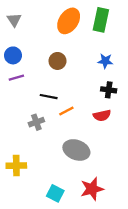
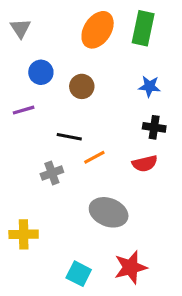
blue circle: (13, 55) -> (41, 72), moved

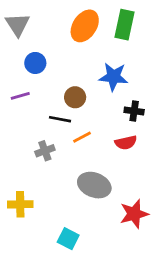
gray triangle: (20, 28) -> (17, 25), size x1.4
brown circle: (82, 86) -> (75, 97), moved
blue star: (149, 86) -> (114, 77), moved, size x1.5
red star: (131, 267) -> (134, 214), moved

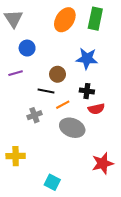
black cross: (134, 111) -> (87, 91), moved
gray ellipse: (94, 185) -> (72, 128), moved

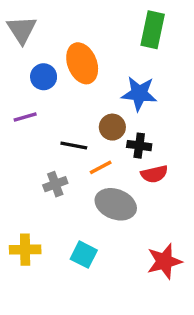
orange ellipse: (65, 20) -> (82, 63), moved, turned -55
brown circle: (58, 74) -> (112, 127), moved
cyan square: (52, 182) -> (84, 255), moved

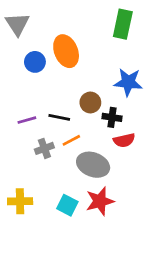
blue star: (139, 94) -> (128, 82), moved
purple line: (25, 117) -> (27, 120), moved
orange line: (101, 167) -> (71, 140), moved
red star: (164, 261) -> (100, 201), moved

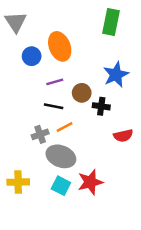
blue star: (128, 82) -> (116, 75), turned -30
purple line: (27, 120) -> (55, 82), moved
red semicircle: (124, 140) -> (123, 136), moved
gray ellipse: (93, 165) -> (61, 156), moved

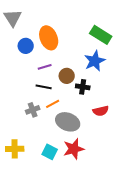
green rectangle: (111, 22) -> (101, 35), moved, turned -70
gray ellipse: (61, 156) -> (68, 122), moved

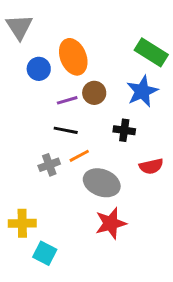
brown circle: (67, 76) -> (94, 93), moved
cyan square: (50, 152) -> (45, 253), moved

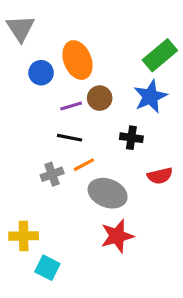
green rectangle: (151, 52) -> (160, 55), turned -72

